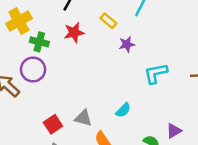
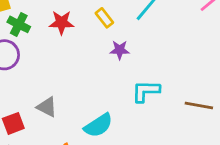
cyan semicircle: (123, 110) -> (98, 125), size x1.5
gray triangle: (83, 118) -> (47, 107), moved

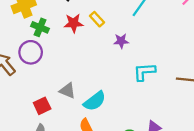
yellow rectangle: (104, 18) -> (97, 19), moved
cyan semicircle: (98, 125) -> (95, 101), moved

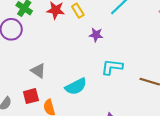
cyan semicircle: (95, 101) -> (76, 86), moved
red square: (42, 106) -> (31, 96), moved

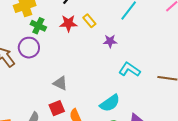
cyan L-shape: (112, 67) -> (130, 70), turned 35
cyan semicircle: (76, 86) -> (110, 103), moved

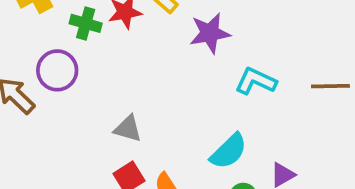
green cross: (38, 26) -> (86, 23), moved
purple star: (110, 41) -> (210, 33), size x1.5

